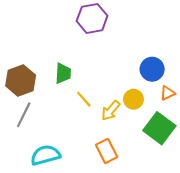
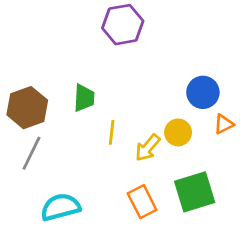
yellow line: (84, 99) -> (112, 132), turned 48
green square: (159, 128) -> (195, 192), moved, turned 36

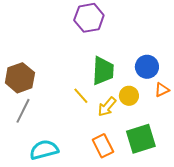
green trapezoid: (84, 98) -> (103, 71), moved, size x1.4
yellow line: (112, 132) -> (81, 96), turned -48

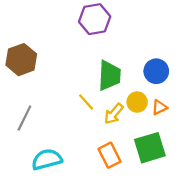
brown hexagon: (20, 78) -> (21, 60), moved
orange triangle: (162, 90) -> (159, 107), moved

